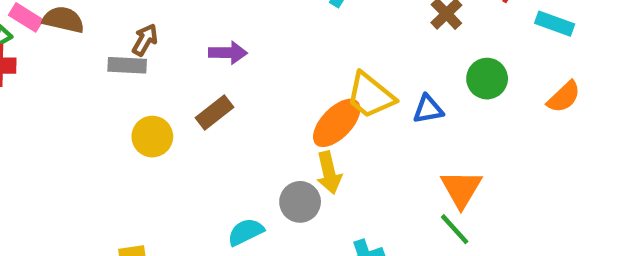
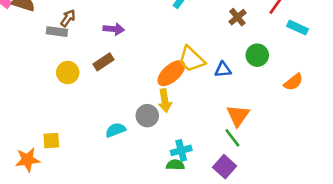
orange semicircle: (564, 97) -> (293, 82), moved

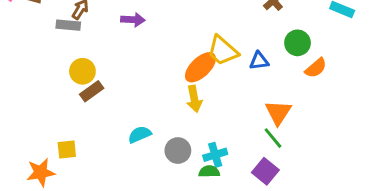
brown rectangle: (103, 62) -> (92, 91), moved
orange semicircle: (293, 82) -> (316, 68), moved
gray circle: (147, 116) -> (178, 151), moved

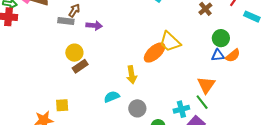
purple arrow: (133, 20) -> (94, 26), moved
blue triangle: (259, 61) -> (218, 55), moved
yellow arrow: (194, 99) -> (132, 75), moved
cyan cross: (215, 155) -> (181, 109), moved

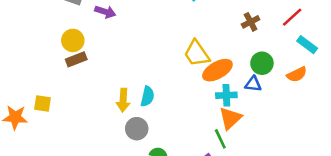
orange ellipse: (155, 53) -> (217, 70), moved
orange semicircle: (233, 56) -> (297, 74), moved
yellow arrow: (132, 75) -> (123, 100), moved
cyan semicircle: (112, 97) -> (147, 96), moved, turned 112
cyan cross: (181, 109) -> (226, 95), moved

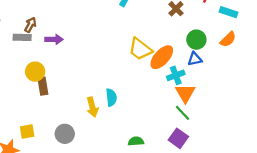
brown rectangle: (76, 59) -> (43, 86), turned -60
gray circle: (137, 129) -> (65, 134), moved

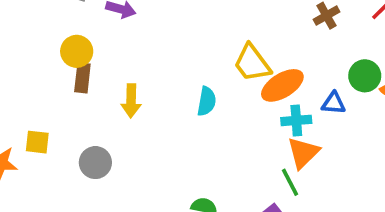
green circle: (196, 40) -> (365, 76), moved
cyan semicircle: (111, 97) -> (207, 101), moved
yellow arrow: (92, 107) -> (131, 101), moved

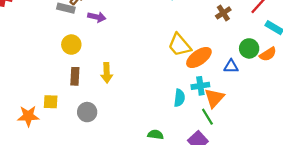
brown rectangle: (82, 78) -> (75, 76), moved
cyan semicircle: (207, 101) -> (179, 98), moved
cyan cross: (296, 120) -> (200, 86), moved

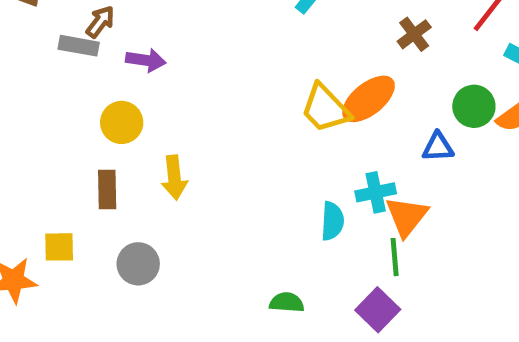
yellow circle: (71, 45) -> (122, 122), moved
orange ellipse: (199, 58) -> (369, 99), moved
green line: (207, 117) -> (395, 257), turned 30

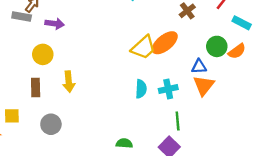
yellow trapezoid: (325, 108) -> (143, 47), turned -88
orange triangle: (407, 216) -> (204, 85), moved
cyan semicircle: (332, 221) -> (141, 89), moved

